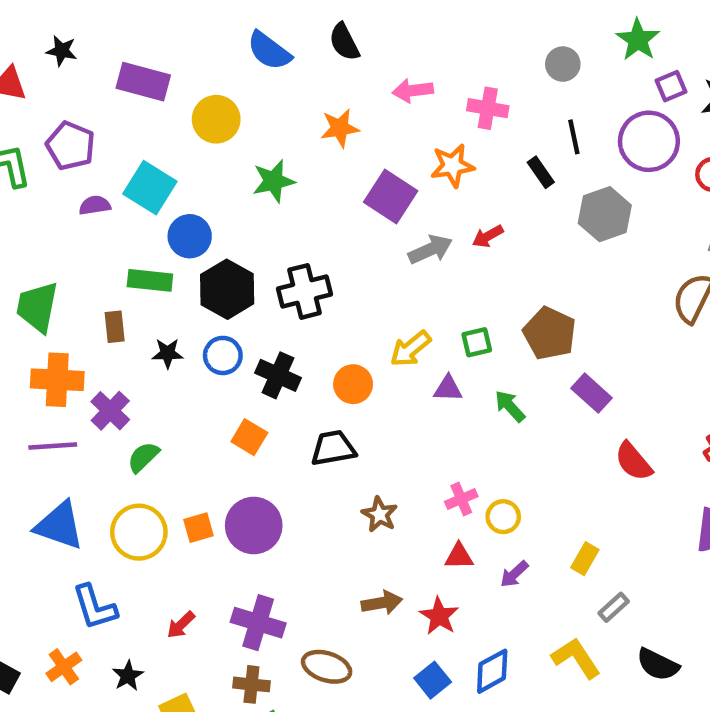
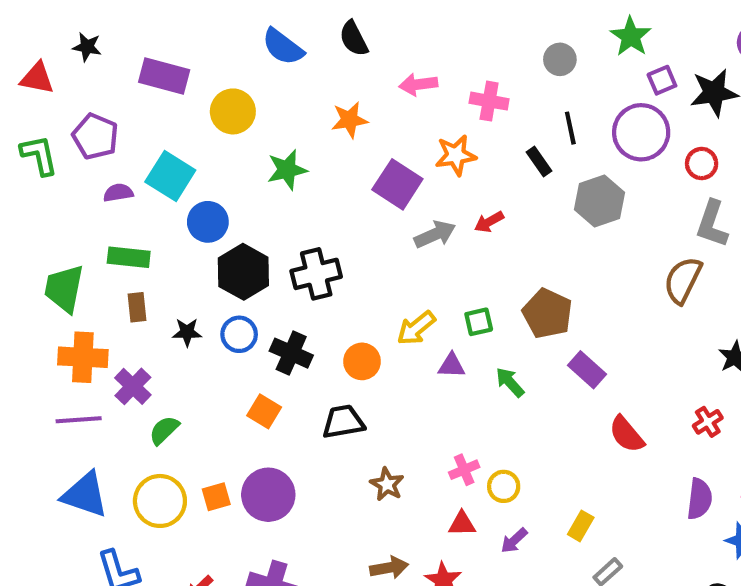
green rectangle: (150, 280) -> (129, 257), moved

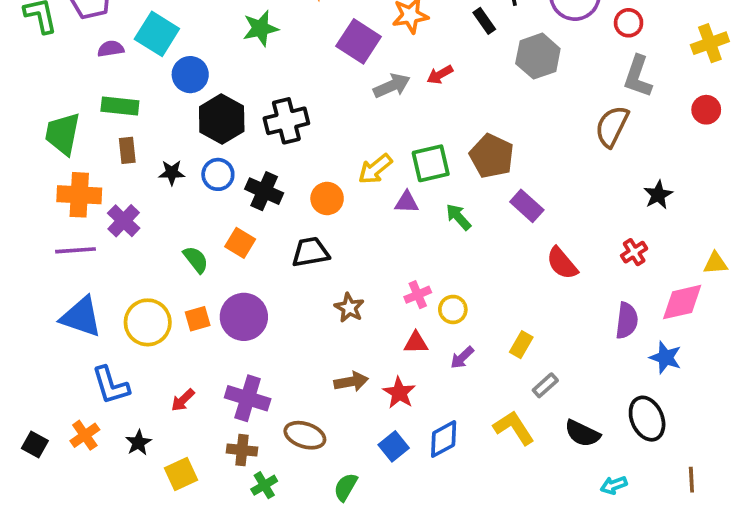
green square: (479, 322) -> (431, 163), size x1.5
green semicircle: (164, 430) -> (196, 260), moved, turned 96

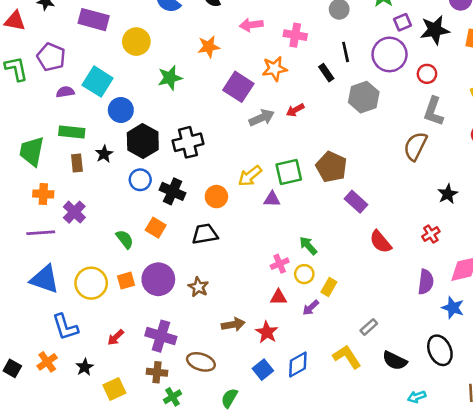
black star: (172, 173) -> (104, 154), moved, turned -30
orange cross: (79, 195) -> (43, 194), size x0.7
green arrow: (458, 217) -> (308, 246), moved
brown star: (349, 308) -> (198, 287), moved
yellow rectangle: (521, 345) -> (329, 287), moved

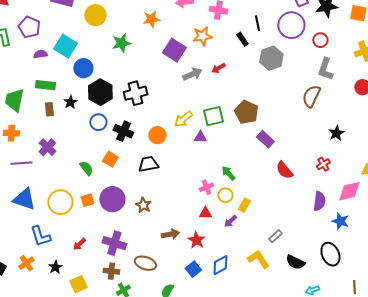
orange cross: (43, 194) -> (11, 133), moved

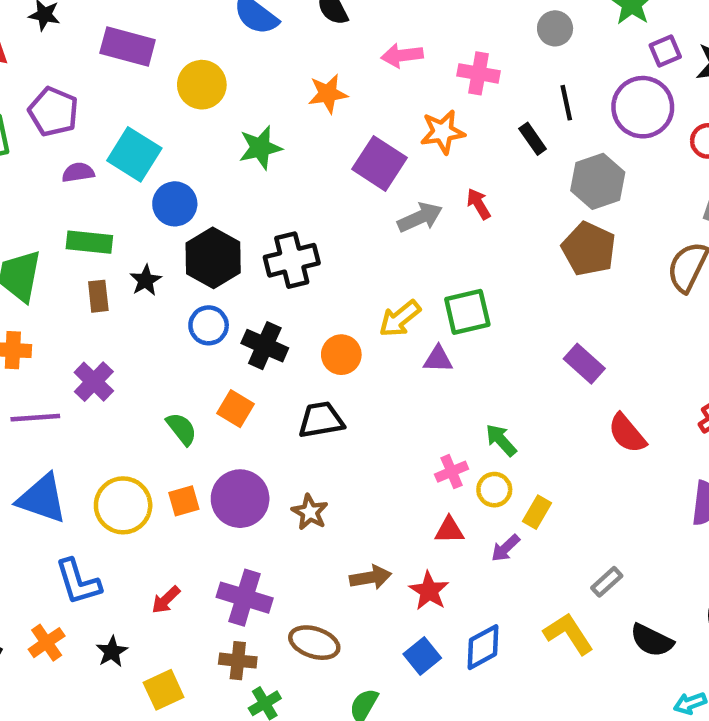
red arrow: (218, 68) -> (479, 204), turned 88
brown pentagon: (246, 112) -> (589, 249), moved

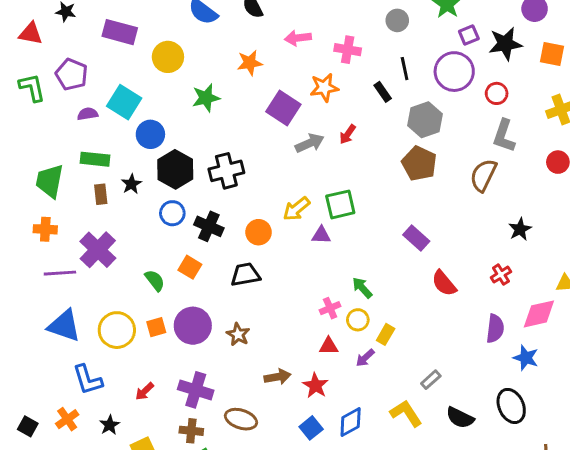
red arrow: (479, 204) -> (348, 134), turned -114
purple cross: (94, 382) -> (98, 250), size x1.4

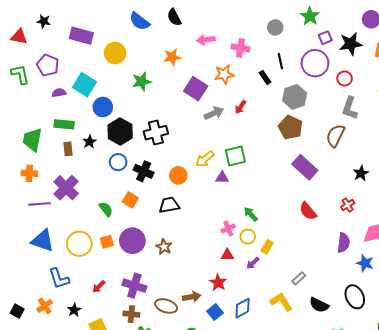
purple rectangle: (416, 238) -> (305, 167), moved, size x1.4
brown arrow: (277, 377) -> (192, 297), moved

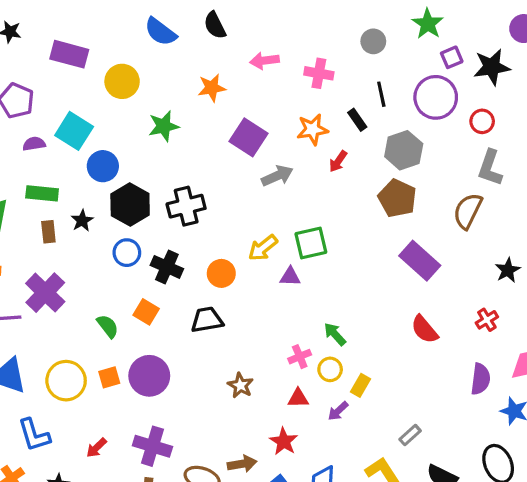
orange star: (224, 74) -> (312, 129), moved
red arrow: (241, 107) -> (338, 161), moved
brown star: (164, 247) -> (240, 385), moved

